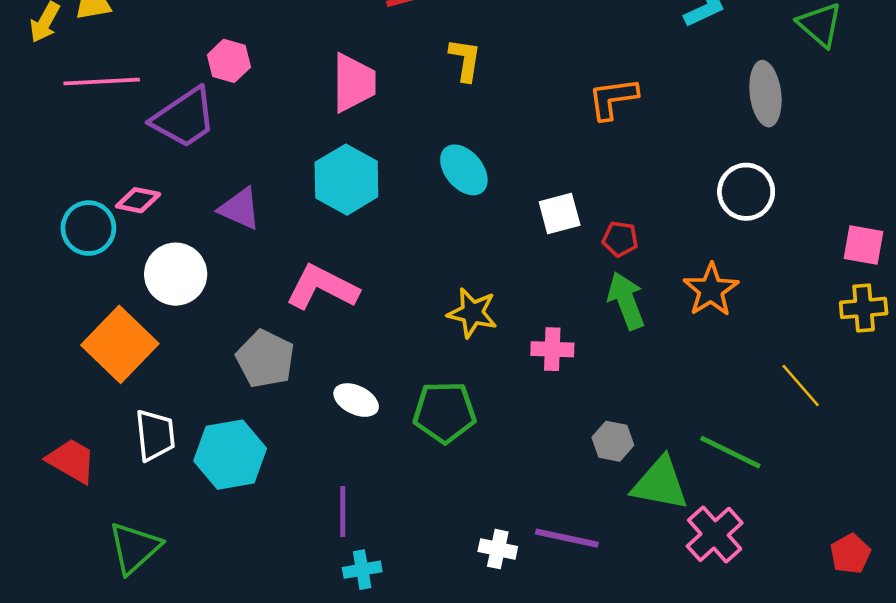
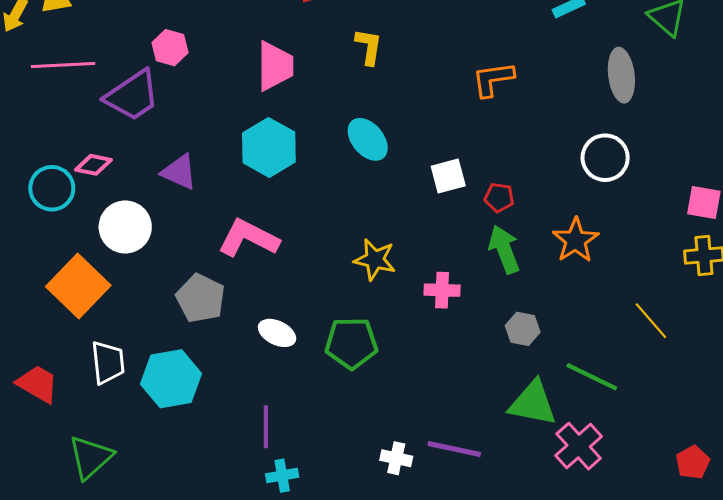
gray hexagon: (613, 441) -> (523, 329), moved

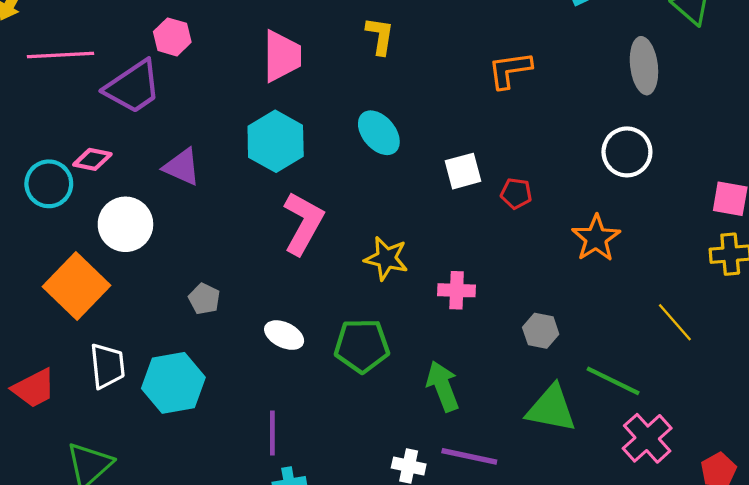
pink L-shape: (248, 238) -> (303, 223), moved, turned 92
green arrow: (504, 249) -> (443, 386), moved
gray pentagon: (201, 298) -> (204, 299), size x0.6
red trapezoid: (38, 384) -> (34, 388), turned 123
pink cross: (579, 446) -> (647, 438), moved

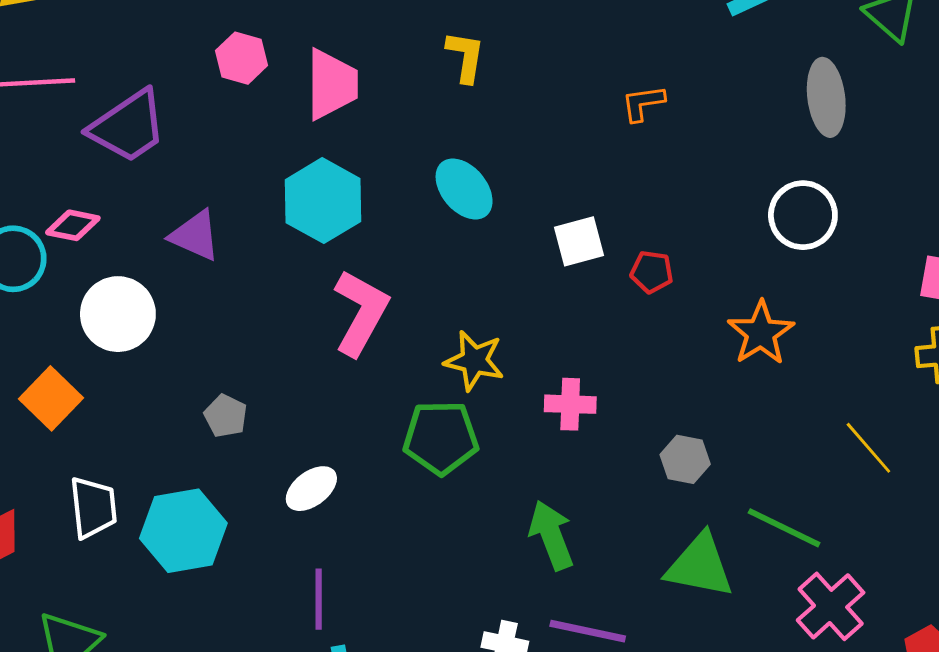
pink hexagon: (172, 37) -> (242, 58), moved
orange L-shape: (510, 70) -> (643, 103), size x0.7
orange square: (76, 286) -> (51, 398), size x0.7
white ellipse: (284, 335) -> (311, 489), moved, turned -63
green pentagon: (362, 346) -> (441, 438), moved

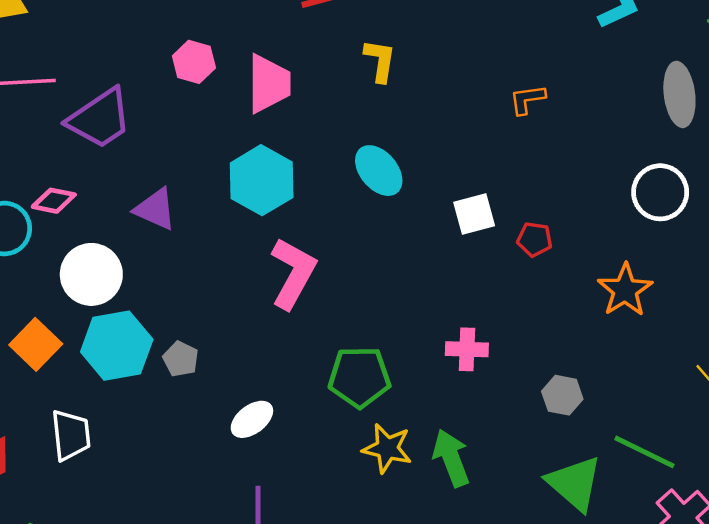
yellow star: (474, 361) -> (387, 448), moved
cyan hexagon: (183, 531) -> (117, 346), moved
green triangle: (700, 566) -> (574, 483), turned 30

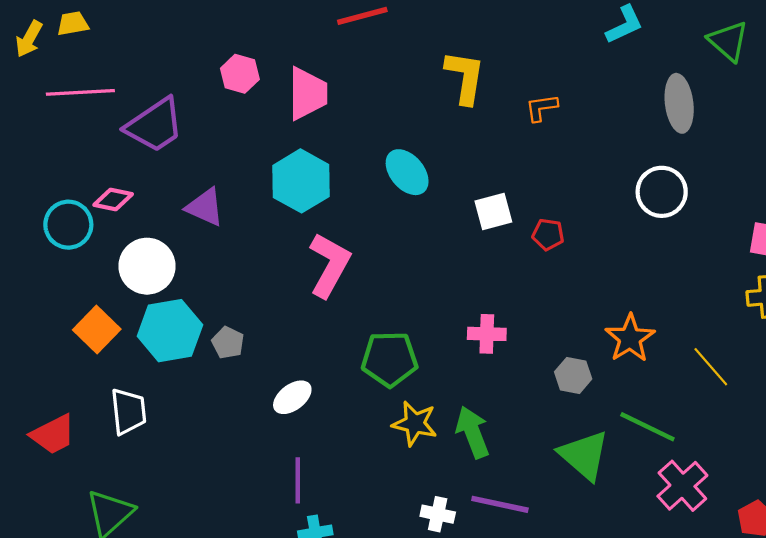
yellow L-shape: (380, 61) -> (465, 77), moved, size x1.4
orange star: (625, 290) -> (630, 338), moved

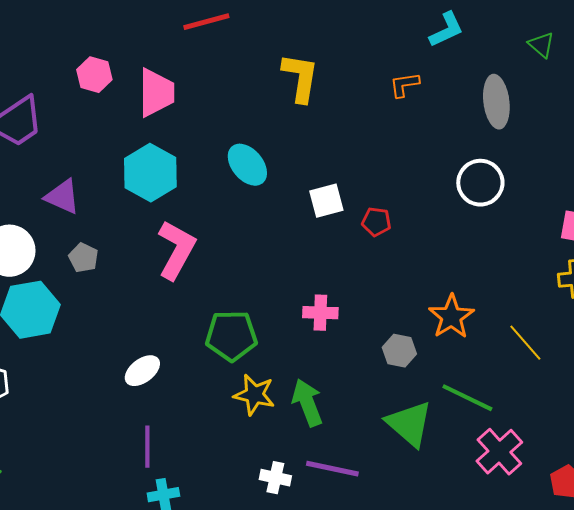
green triangle: (728, 41) -> (541, 45), size x0.7
orange L-shape: (541, 108) -> (404, 85), moved
gray pentagon: (228, 343) -> (83, 258), moved

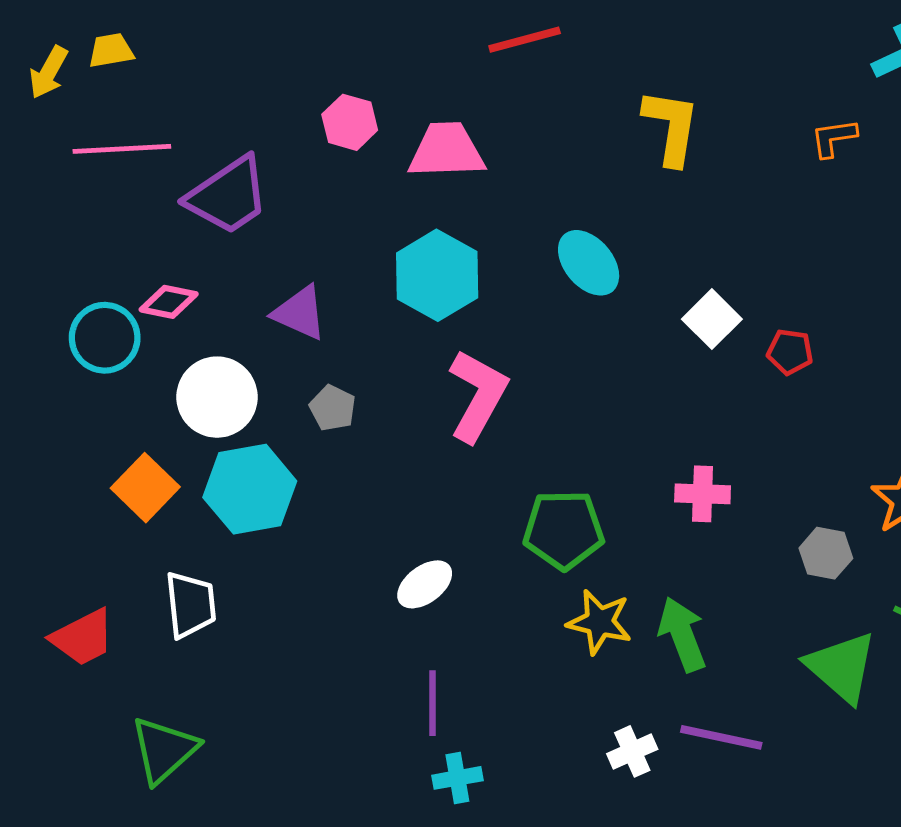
pink trapezoid: (156, 93) -> (447, 150), turned -92
white square: (326, 201) -> (712, 319), turned -30
white cross: (275, 478) -> (632, 751), turned -36

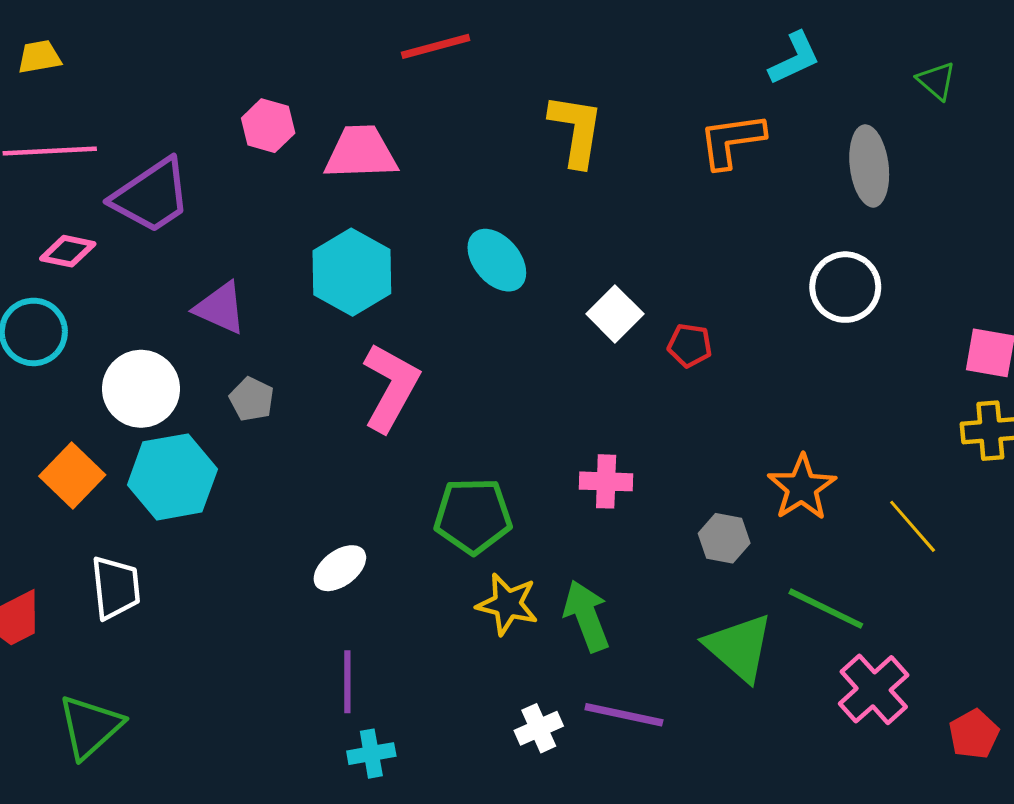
orange L-shape: (834, 138) -> (732, 141), size x1.5
pink diamond: (169, 302) -> (68, 251), moved

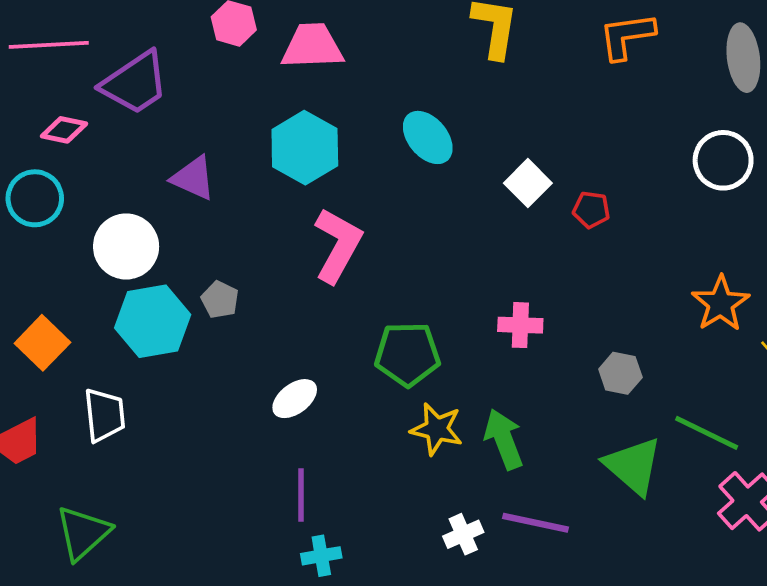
gray pentagon: (252, 399) -> (220, 300), moved
orange square: (72, 475) -> (42, 343), moved
orange star: (802, 487) -> (721, 304), moved

